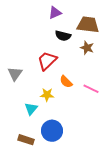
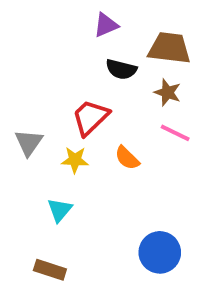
pink line: (91, 89) -> (175, 133), moved
yellow star: (47, 95) -> (75, 160), moved
blue circle: (52, 131) -> (160, 252), moved

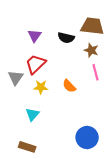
purple triangle: (106, 25) -> (35, 36), moved, turned -32
red trapezoid: (90, 117) -> (36, 64), moved
pink line: (175, 133) -> (95, 72), turned 49

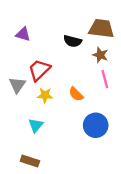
purple triangle: (35, 36) -> (23, 34), moved, turned -48
blue circle: (87, 137) -> (96, 125), moved

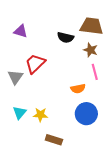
orange semicircle: (76, 94) -> (78, 89), moved, turned -56
yellow star: (45, 95) -> (40, 115), moved
cyan triangle: (36, 125) -> (20, 113), moved
brown rectangle: (30, 161) -> (54, 140), moved

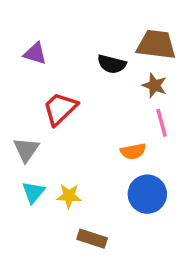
gray triangle: (15, 77) -> (26, 150), moved

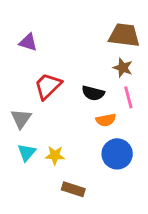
black semicircle: (112, 64) -> (93, 93), moved

